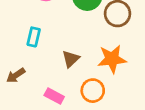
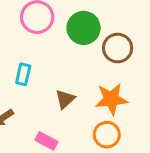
orange circle: (93, 91) -> (107, 135), moved

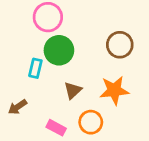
green circle: (84, 28) -> (59, 50), moved
orange circle: (107, 135) -> (91, 122), moved

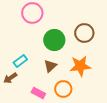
green circle: (59, 50) -> (54, 40), moved
cyan rectangle: (35, 68) -> (20, 61), moved, turned 40

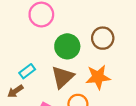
brown triangle: (50, 66) -> (63, 77), size x1.5

